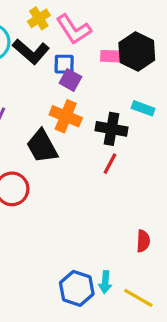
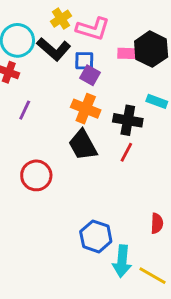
pink L-shape: (74, 29) -> (93, 29), turned -40
black trapezoid: (42, 146) -> (83, 145), moved
cyan arrow: (105, 282) -> (122, 261), size x1.5
blue hexagon: (77, 288) -> (96, 236), moved

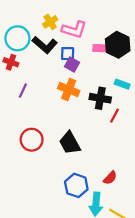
black trapezoid: (83, 145) -> (70, 143), moved
red line: (126, 152) -> (114, 116), moved
red semicircle: (157, 223) -> (110, 178), moved, turned 40

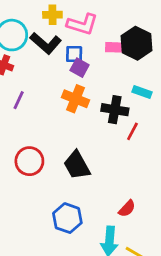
yellow cross: (50, 22) -> (52, 15), turned 32
blue hexagon: (76, 185) -> (67, 218), moved

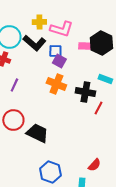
red circle: (29, 161) -> (13, 120), moved
black trapezoid: (77, 165) -> (37, 133), moved, turned 145

